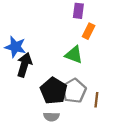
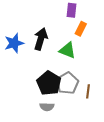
blue star: (15, 47) -> (14, 43), turned -30
black arrow: (24, 65) -> (41, 39), moved

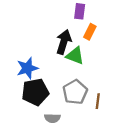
black arrow: (41, 39) -> (64, 42), moved
blue star: (14, 43) -> (27, 68), moved
black pentagon: (49, 83) -> (35, 92), moved, turned 30

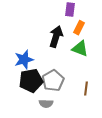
green triangle: (75, 56) -> (80, 49), moved
gray pentagon: (75, 92) -> (53, 81), moved

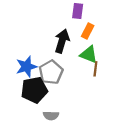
gray pentagon: (53, 81) -> (51, 72), moved
brown line: (86, 89) -> (95, 69), moved

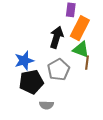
orange rectangle: (88, 31) -> (80, 28), size x1.6
gray pentagon: (51, 72) -> (59, 70), moved

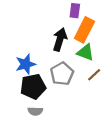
brown line: (87, 63) -> (94, 75), moved, turned 40
gray semicircle: (46, 105) -> (35, 111), moved

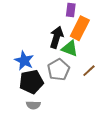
green triangle: (86, 52) -> (70, 48), moved
blue star: (26, 64) -> (24, 61), turned -30

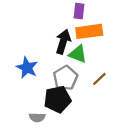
orange rectangle: (80, 28) -> (89, 31), turned 55
black pentagon: (31, 82) -> (58, 99), moved

